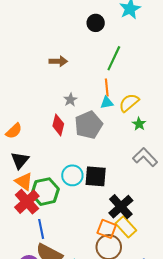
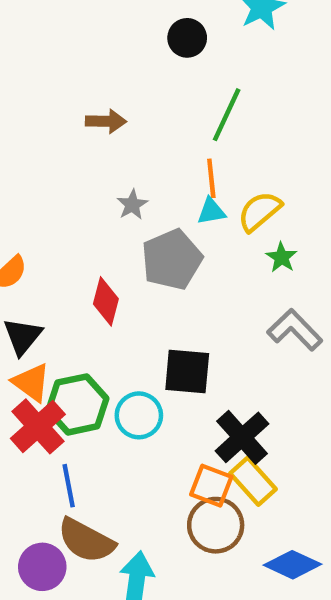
red diamond: (58, 125) -> (106, 301), moved
cyan circle: (72, 175) -> (139, 415), moved

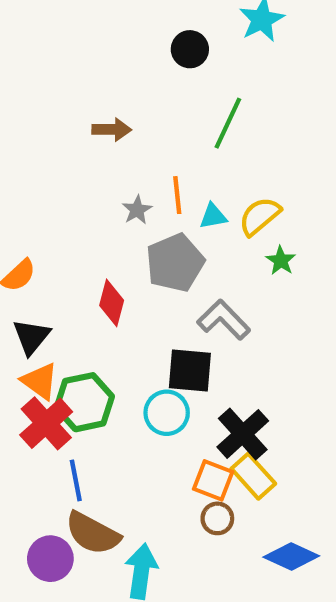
orange line: (211, 178) -> (177, 195), moved
gray L-shape: (295, 330) -> (224, 320), moved
cyan circle: (139, 415) -> (167, 413), moved
brown circle: (216, 525) -> (217, 518), size x0.6

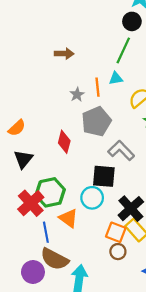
black circle: (190, 49) -> (132, 21), moved
cyan triangle: (213, 216) -> (116, 78), moved
orange triangle: (40, 381) -> (68, 218), moved

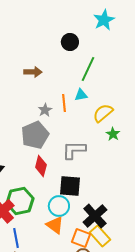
black circle: (132, 21) -> (70, 42), moved
gray pentagon: (96, 121) -> (35, 135), moved
red diamond: (64, 142) -> (41, 166), moved
gray L-shape: (121, 150) -> (74, 150), moved, turned -45
orange triangle: (68, 218) -> (55, 225), moved

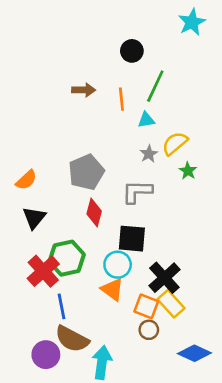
cyan star: (104, 20) -> (192, 22), moved
orange line: (64, 103) -> (121, 99), moved
gray star: (45, 110) -> (149, 154), moved

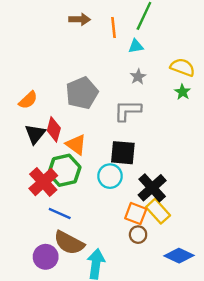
yellow semicircle: (175, 143) -> (183, 67), moved, turned 60
green star: (188, 171) -> (183, 92), moved
red diamond: (94, 213) -> (54, 129), moved
orange triangle: (112, 289) -> (76, 145), moved
blue line: (61, 306) -> (60, 214), turned -55

